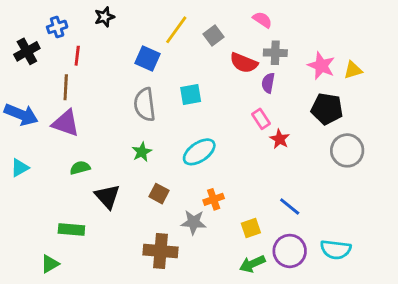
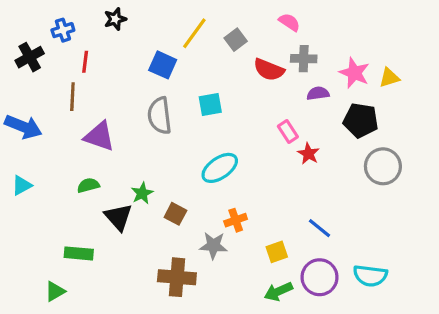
purple semicircle: (268, 83) -> (318, 93), moved, turned 72
purple triangle: (66, 123) -> (99, 136), moved
green star: (142, 152) -> (142, 193), moved

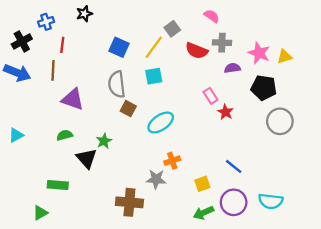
yellow line: (194, 33) -> (154, 47), moved
blue arrow: (23, 127) -> (17, 73), moved
brown square: (175, 214) -> (128, 109), moved

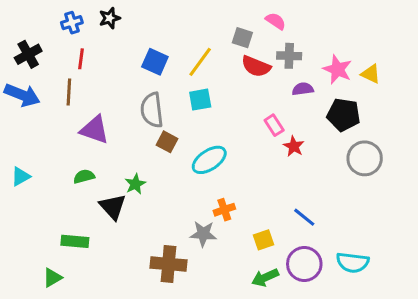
blue cross: (46, 22) -> (72, 23), moved
gray square: (172, 29) -> (242, 38), moved, turned -35
yellow triangle: (285, 57) -> (371, 74), turned 42

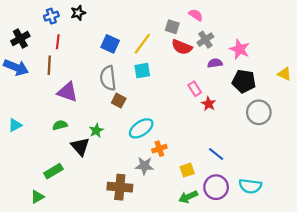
gray cross: (289, 56) -> (205, 40), turned -35
yellow triangle: (371, 74) -> (284, 74), moved
cyan ellipse: (209, 160) -> (141, 128), moved
green rectangle: (75, 241) -> (53, 171), turned -36

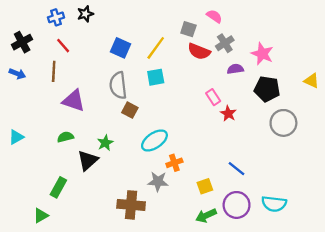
red line: (58, 42) -> (63, 46), turned -48
blue arrow: (16, 67) -> (17, 74), size x0.6
black triangle: (80, 147) -> (88, 160), turned 30
green rectangle: (53, 171) -> (58, 187), turned -30

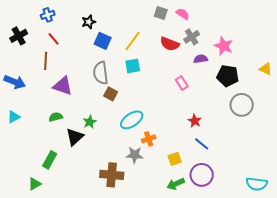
black star: (85, 14) -> (89, 22), moved
gray square: (188, 29) -> (161, 13), moved
blue arrow: (17, 74) -> (15, 82), moved, size x1.5
red star: (228, 114) -> (195, 121), moved
cyan semicircle: (274, 204) -> (257, 184), moved

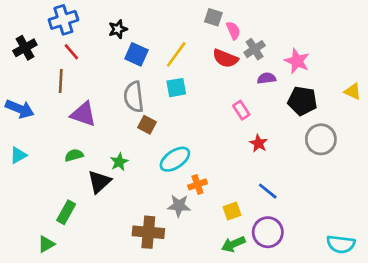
pink semicircle: (183, 14) -> (233, 30), moved, turned 32
blue cross: (48, 15) -> (63, 20), size x1.5
red star: (195, 121) -> (259, 143), moved

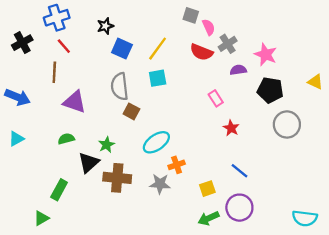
brown cross: (148, 232) -> (117, 178), moved

